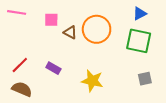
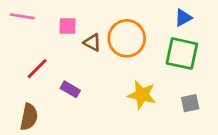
red line: (20, 65) -> (37, 69), moved
yellow star: (92, 81) -> (142, 95), moved
brown semicircle: (22, 89) -> (29, 117), turned 78

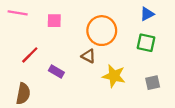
brown triangle: (92, 42) -> (88, 56), moved
green square: (182, 54) -> (146, 43), size x0.7

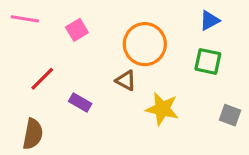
pink square: (54, 21) -> (77, 30), turned -32
gray square: (153, 83) -> (230, 115), moved, turned 32

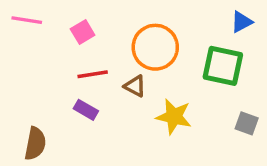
blue triangle: (209, 20) -> (241, 22), moved
green square: (208, 61) -> (223, 66), size x1.4
red line: (42, 79) -> (93, 74), moved, turned 36

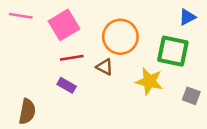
pink square: (83, 32) -> (64, 25), size x1.6
yellow star: (174, 117) -> (149, 81), moved

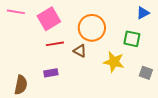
green square: (173, 51) -> (132, 39), size x0.7
purple rectangle: (67, 85) -> (51, 73), moved, turned -40

